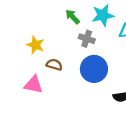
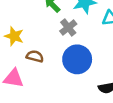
gray cross: (87, 39) -> (68, 28), turned 35

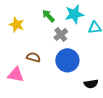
yellow star: (14, 36) -> (17, 25), moved

